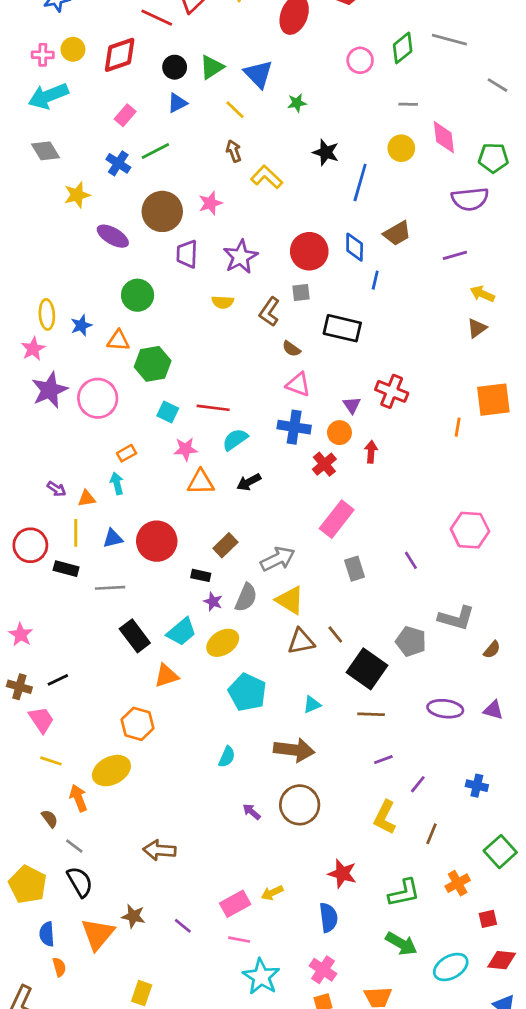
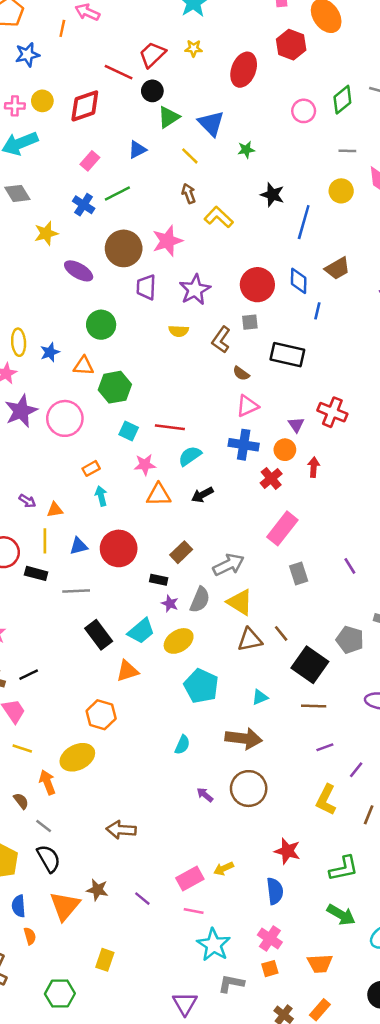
black circle: (175, 67) -> (152, 91), moved
pink star: (210, 203) -> (167, 241), size x1.4
pink triangle: (298, 385) -> (247, 406), turned -45
cyan arrow: (117, 483) -> (101, 496), moved

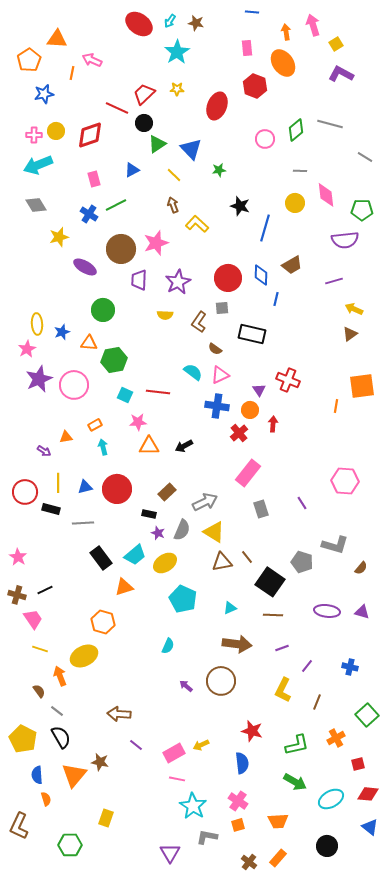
pink rectangle: (90, 161) -> (94, 179), turned -56
cyan semicircle: (190, 456) -> (193, 372), moved, turned 72
orange triangle: (55, 510) -> (66, 437), moved
brown arrow: (244, 738) -> (237, 644), moved
purple line: (142, 899) -> (136, 745), moved

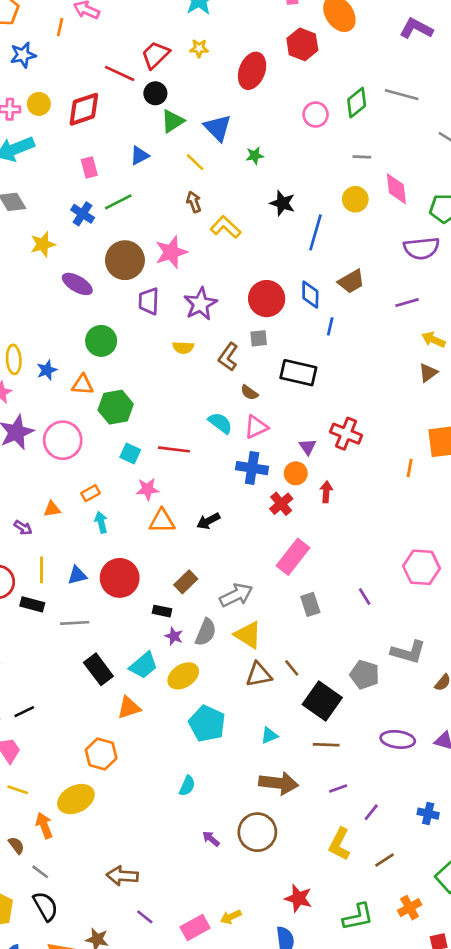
brown line: (317, 702) -> (384, 860), turned 35

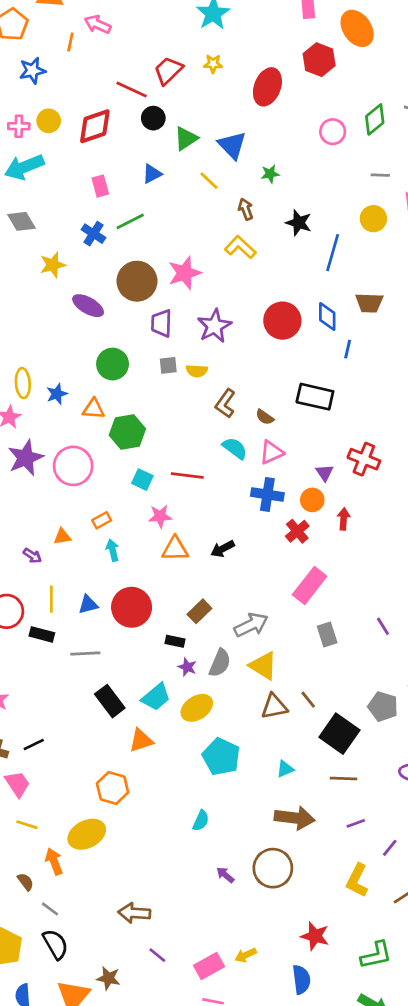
black circle: (155, 93) -> (153, 118), moved
brown arrow: (194, 202) -> (246, 209), moved
brown trapezoid: (351, 281) -> (369, 303), turned 32
gray square: (259, 338) -> (168, 365), moved
brown L-shape: (228, 357) -> (225, 403), moved

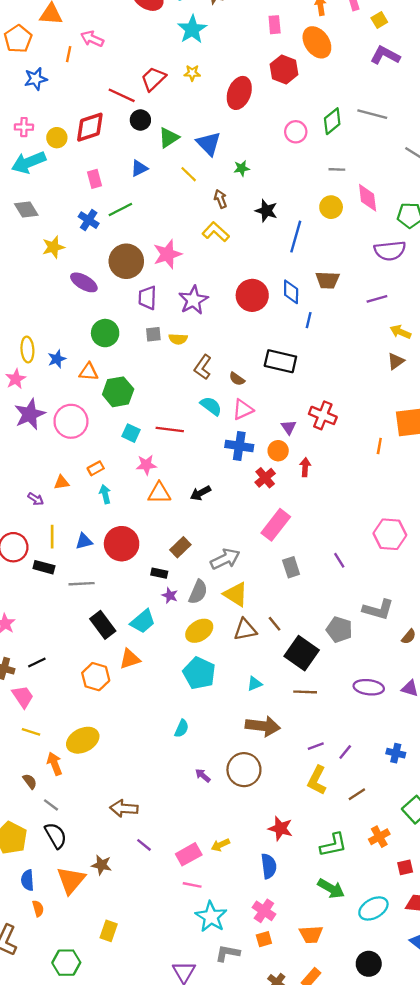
yellow circle: (49, 121) -> (57, 138), moved
yellow ellipse: (197, 708) -> (199, 631), moved
orange hexagon: (113, 788) -> (96, 677), moved
purple line: (356, 823) -> (316, 746), moved

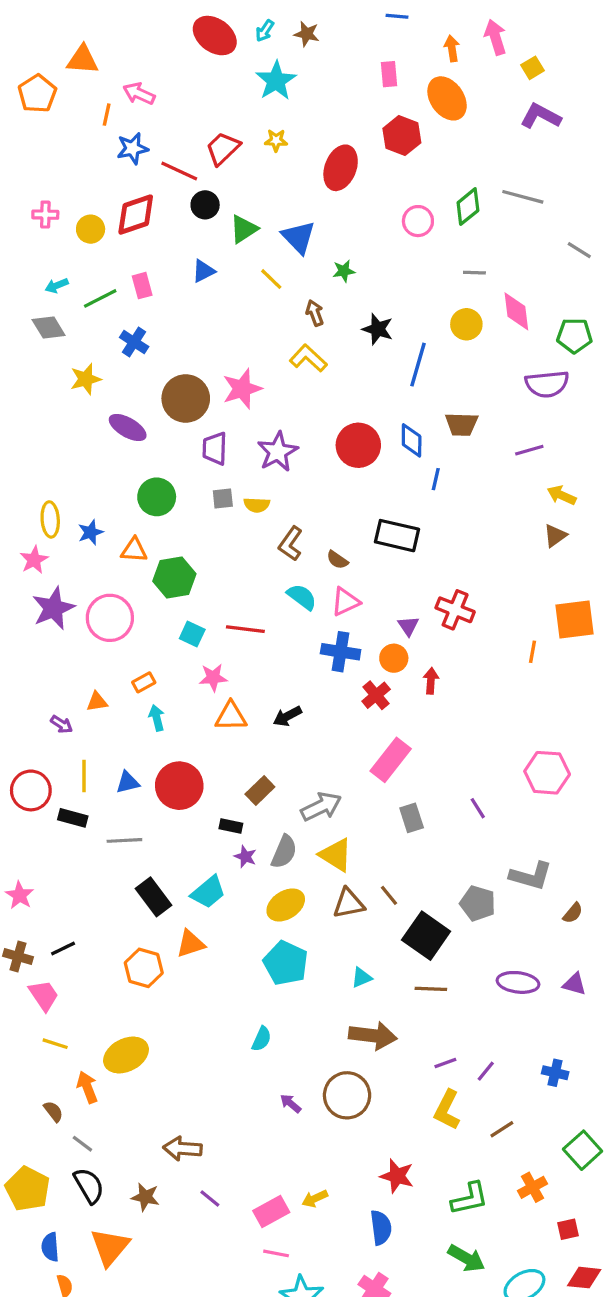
blue star: (36, 79) -> (132, 148), moved
cyan arrow: (29, 162) -> (57, 286), moved, size x0.5
green line: (120, 209) -> (100, 298), moved
brown star: (102, 865) -> (145, 1197), moved

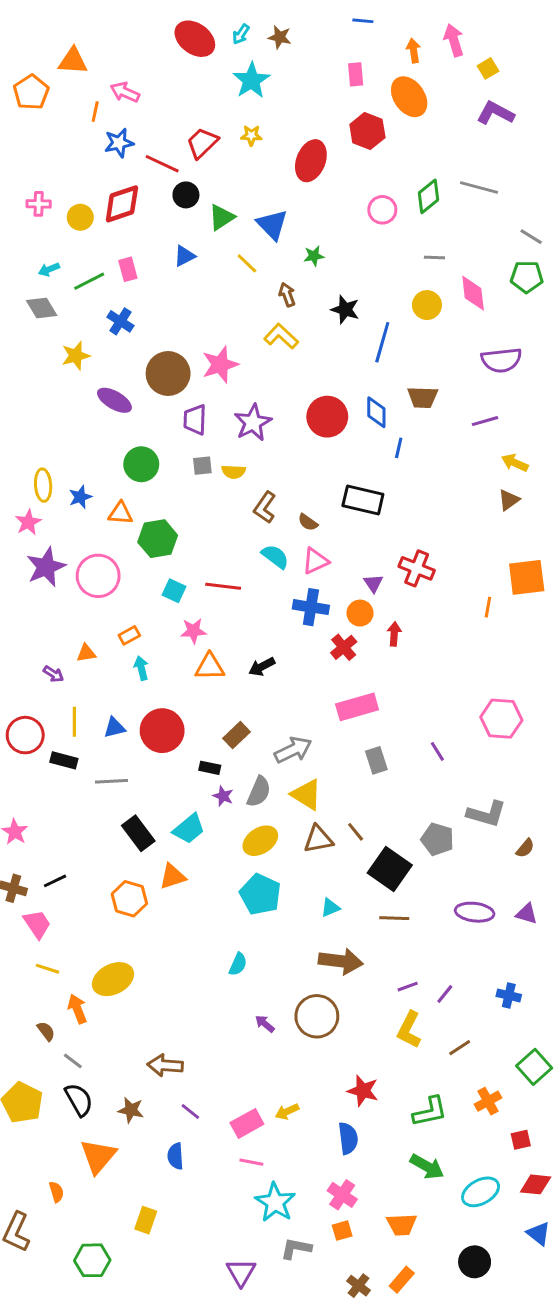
green pentagon: (574, 336) -> (527, 277), moved
pink rectangle: (391, 760) -> (357, 707), turned 36
blue semicircle: (50, 1247) -> (175, 1156), moved

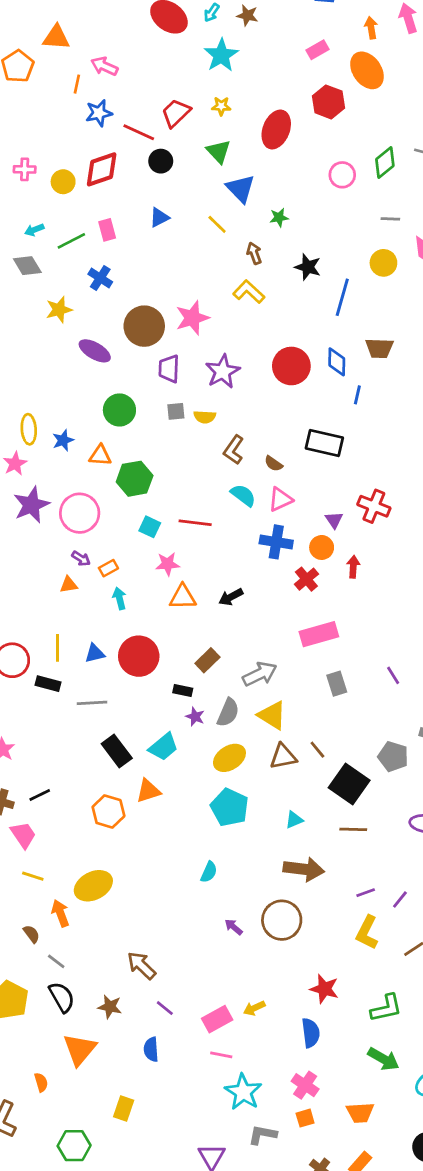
pink rectangle: (356, 74) -> (317, 50), turned 65
green triangle: (222, 217) -> (218, 151), moved, turned -40
purple arrow: (53, 674) -> (81, 558), moved
brown arrow: (165, 1065) -> (141, 965), turned 40

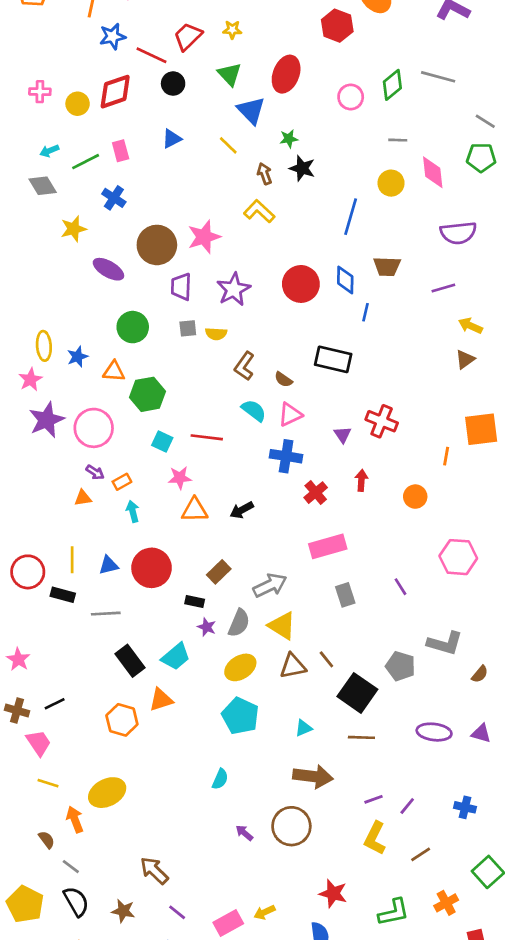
red ellipse: (276, 129) -> (286, 74), moved
black star: (308, 267) -> (302, 168), moved
orange circle: (322, 547) -> (415, 497), moved

